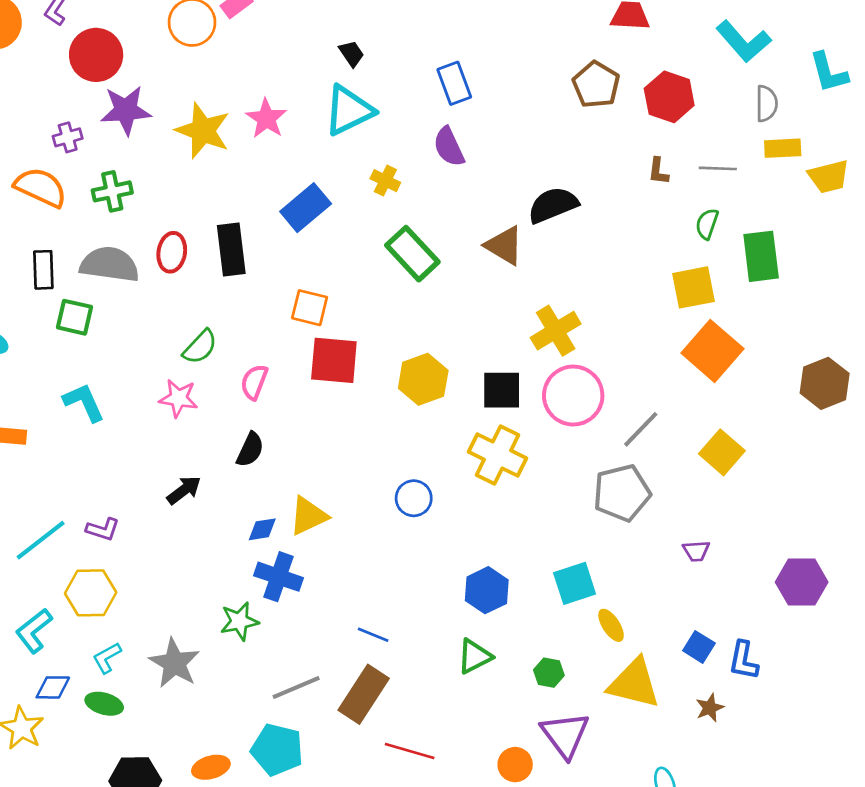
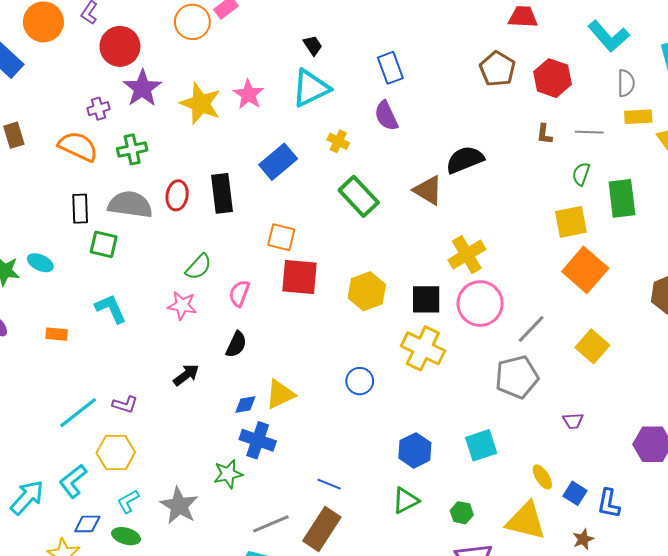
purple star: (126, 110) -> (142, 88), turned -30
yellow ellipse: (611, 625) -> (542, 477), moved

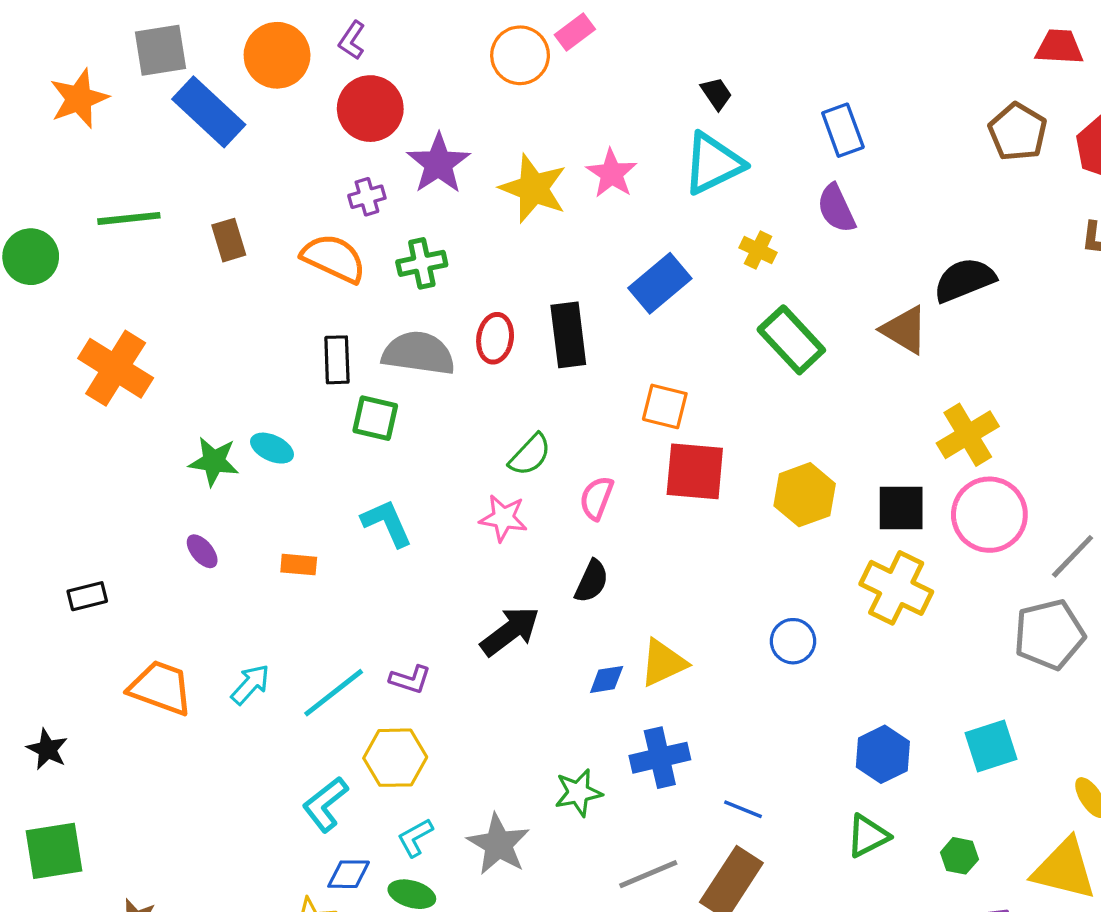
red circle: (120, 46) -> (370, 109), moved
black arrow: (186, 375) -> (510, 631), size x1.4
blue cross: (258, 440) -> (660, 758), moved, turned -32
cyan arrow: (27, 497) -> (250, 684), moved, size x0.7

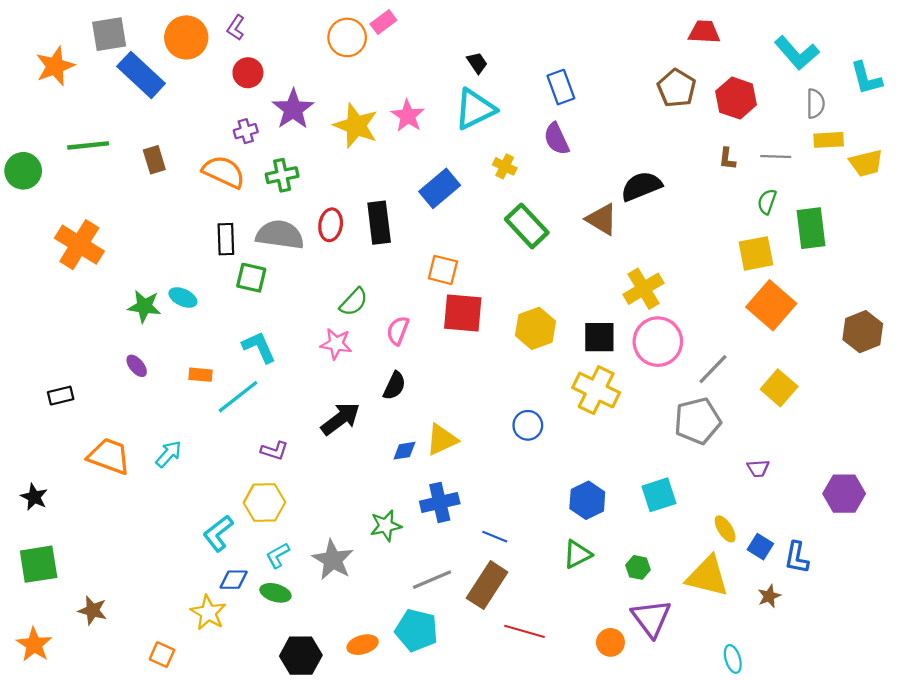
red circle: (370, 109) -> (248, 73), size x0.7
cyan line: (334, 693) -> (238, 397), moved

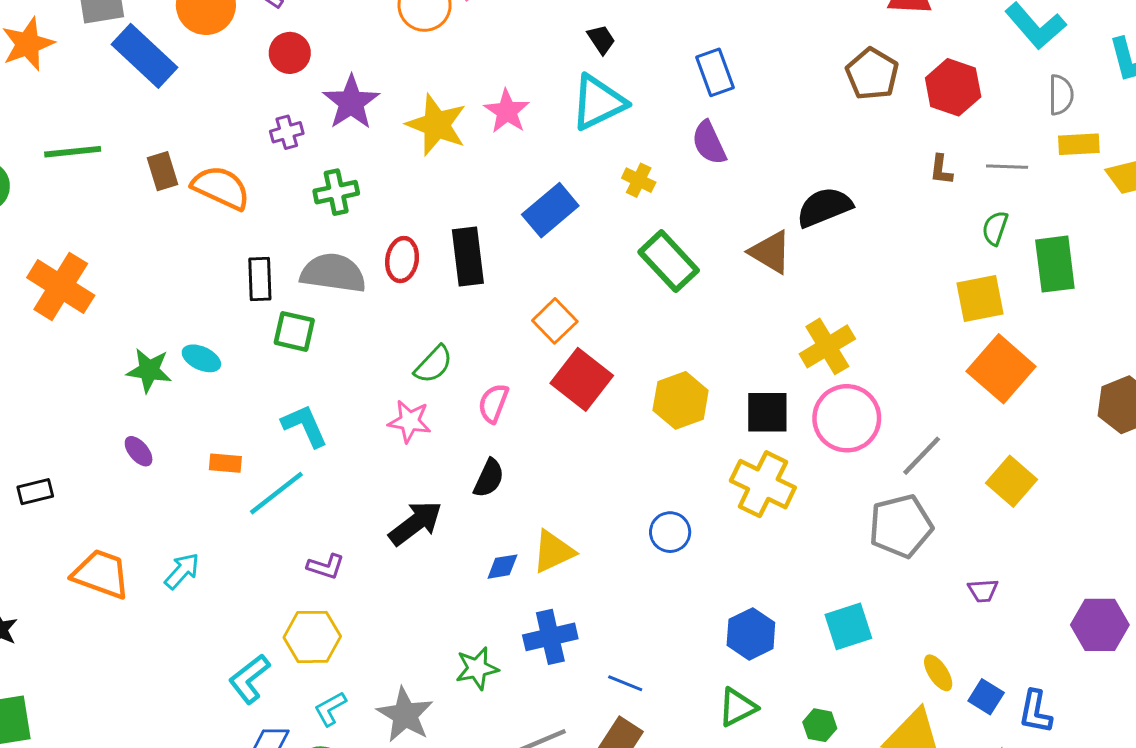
orange semicircle: (224, 172) -> (221, 188), moved
orange square: (443, 270) -> (555, 321), turned 32
red square: (463, 313) -> (582, 379), turned 33

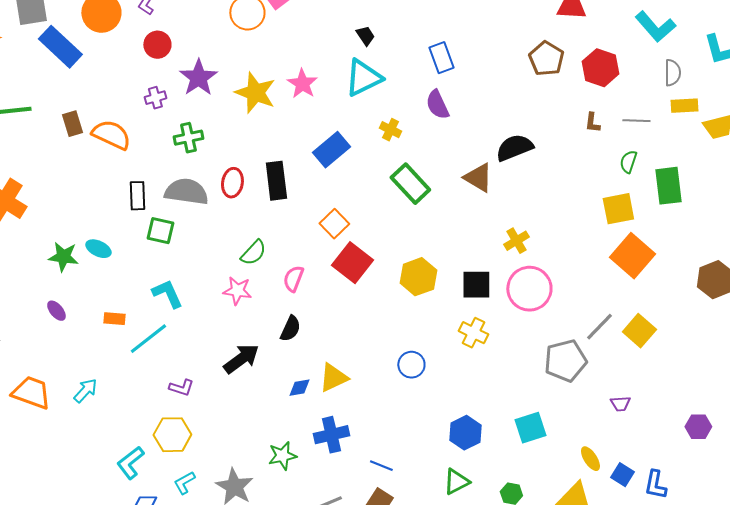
yellow cross: (827, 346) -> (516, 241), size x0.7
gray line: (922, 456) -> (599, 327), moved
yellow cross: (763, 484) -> (473, 333), size x0.7
purple hexagon: (1100, 625) -> (698, 427), size x0.7

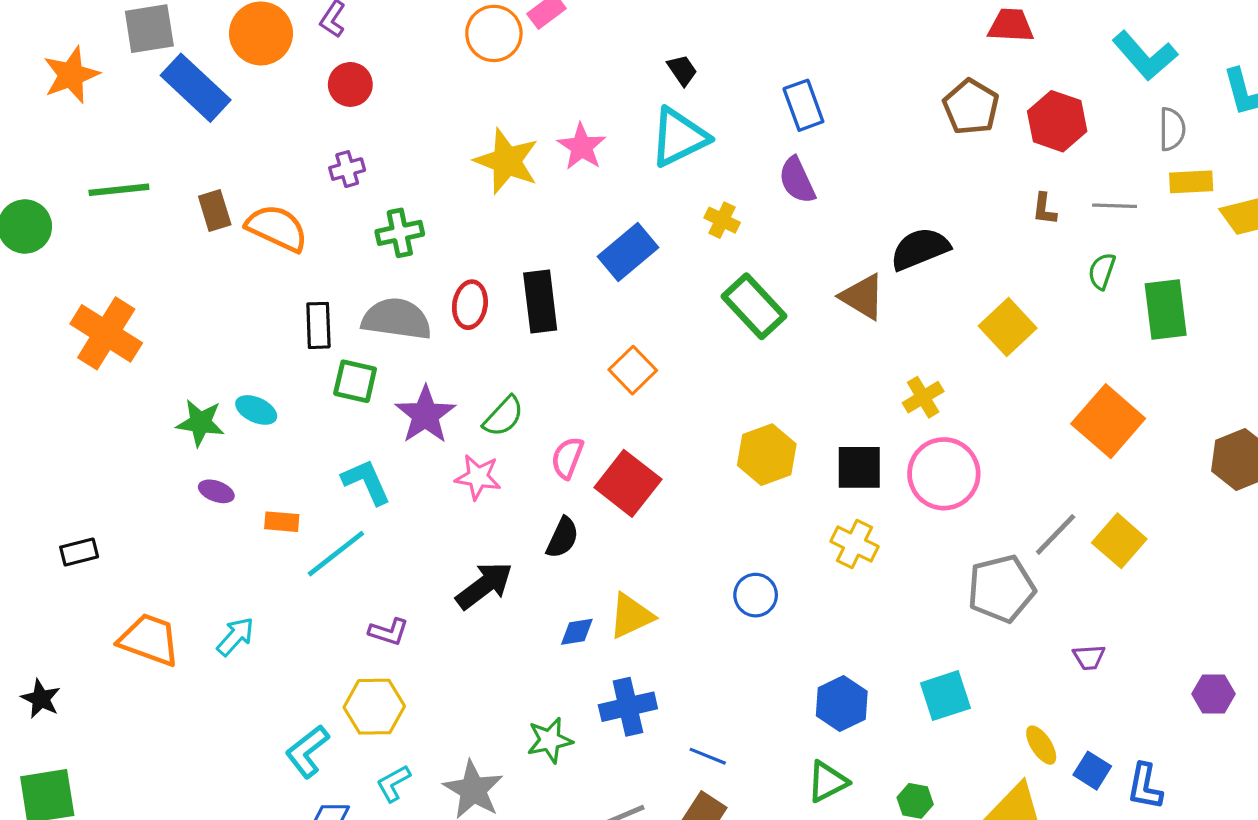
purple star: (198, 78) -> (425, 415), moved
yellow square: (618, 209) -> (1008, 327), moved, turned -32
red square: (352, 263) -> (628, 483), moved
purple ellipse: (56, 311) -> (216, 491), moved, turned -30

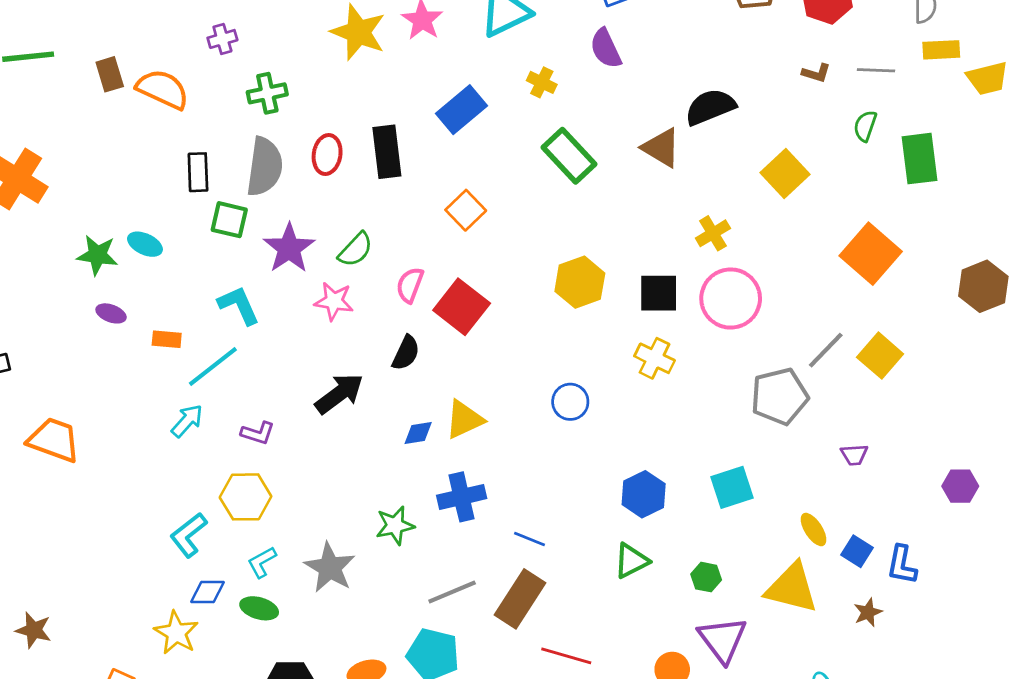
brown L-shape: (1044, 209) -> (816, 73), turned -80
gray semicircle: (397, 319) -> (265, 167), turned 90
cyan arrow: (235, 637) -> (187, 421), moved

